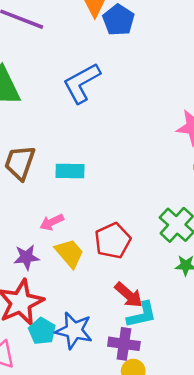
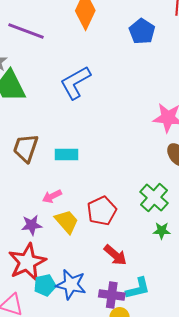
blue pentagon: (118, 20) -> (142, 31), moved
cyan L-shape: (142, 315) -> (138, 288), moved
cyan pentagon: (42, 331) -> (45, 285), turned 30

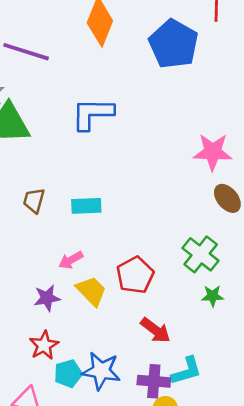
blue pentagon: (142, 31) -> (174, 44), size x1.5
blue L-shape: (75, 83) -> (92, 114), turned 33
brown trapezoid: (26, 148) -> (34, 200), size x0.7
red star: (27, 262) -> (44, 345), size x0.6

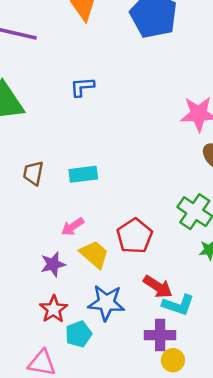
blue L-shape: (92, 114) -> (82, 87), size x0.6
blue star: (101, 371) -> (106, 303), moved
cyan L-shape: (187, 371) -> (178, 305), moved, turned 40

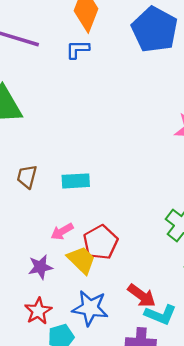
blue L-shape: (82, 87) -> (78, 49), moved
red pentagon: (135, 236) -> (101, 242), moved

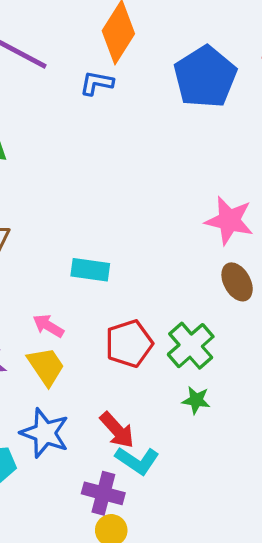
cyan rectangle: (76, 181) -> (90, 270), moved
pink arrow: (62, 231) -> (48, 326), moved, turned 50
red pentagon: (101, 242) -> (129, 344), moved

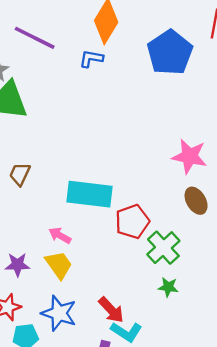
cyan rectangle: (90, 270) -> (89, 194), size x1.6
red pentagon: (129, 344) -> (132, 222), moved

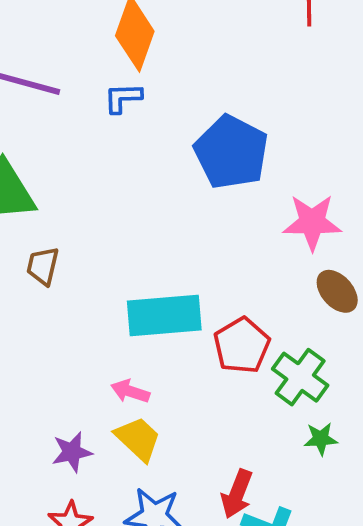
blue pentagon: (170, 53) -> (231, 152), moved
brown trapezoid: (20, 174) -> (43, 266), moved
red arrow: (111, 310) -> (237, 494), turned 76

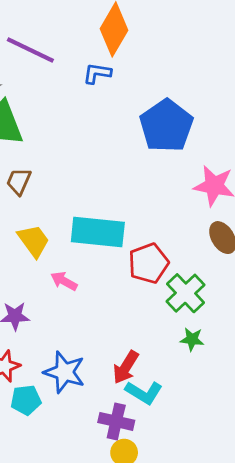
yellow trapezoid: (138, 439) -> (34, 241), moved

